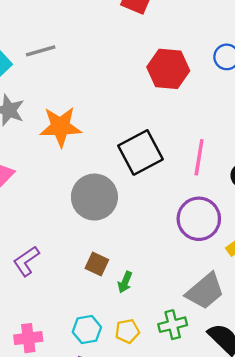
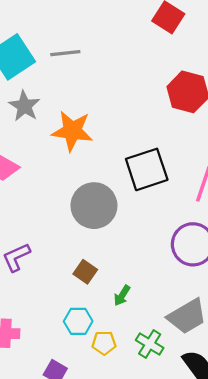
green arrow: (125, 282) -> (122, 295), moved
green cross: (173, 325) -> (150, 344), turned 36
cyan hexagon: (87, 330) -> (78, 321), moved

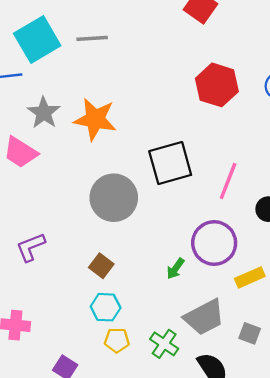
gray star: (24, 106) -> (44, 113), moved
green arrow: (122, 295) -> (175, 269), moved
cyan hexagon: (78, 321) -> (106, 307), moved

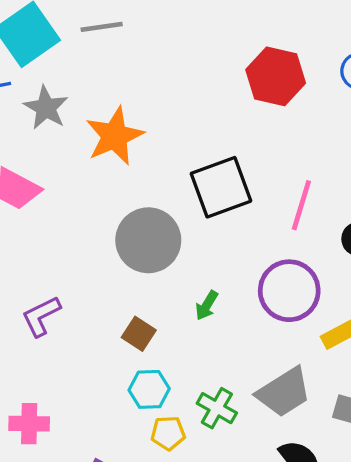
gray star: (44, 113) -> (46, 108), moved
orange star: (95, 119) -> (115, 136), turned -30
green arrow: (175, 269) -> (207, 305), moved
green cross: (164, 344) -> (217, 408), moved

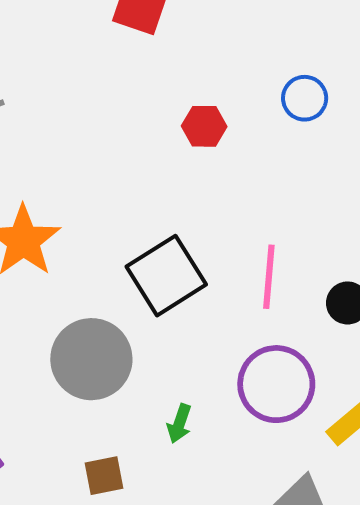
red hexagon: (276, 76) -> (204, 126), size x0.6
brown square: (139, 334) -> (104, 476), turned -32

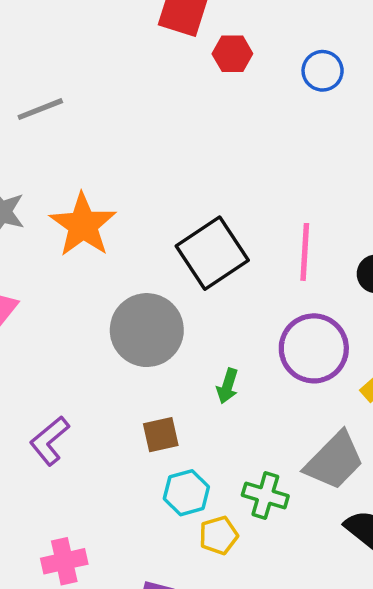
blue circle: (305, 98) -> (323, 71), moved
red hexagon: (204, 126) -> (232, 54), moved

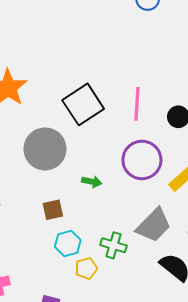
green arrow: (227, 386) -> (92, 182), turned -96

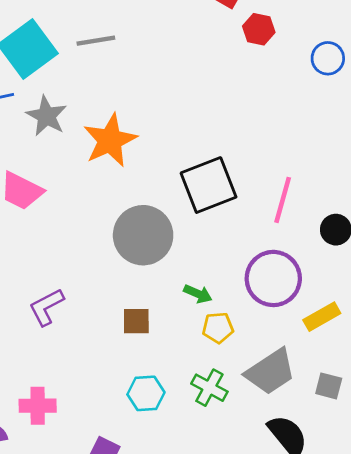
cyan hexagon: (68, 243) -> (146, 393), moved
yellow pentagon: (86, 268) -> (218, 328), moved

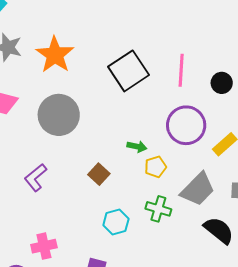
gray circle: (143, 235) -> (59, 115), moved
brown square: (136, 321) -> (99, 174), turned -35

